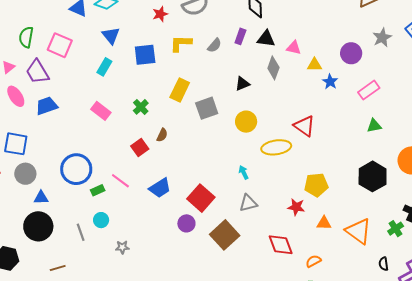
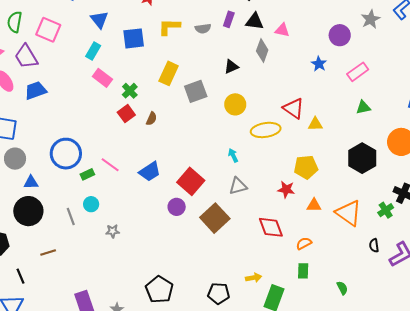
gray semicircle: (214, 45) -> (203, 29), turned 42
yellow triangle: (314, 65) -> (315, 124), moved
pink rectangle: (101, 111) -> (102, 78), moved
red square: (140, 148) -> (126, 114), moved

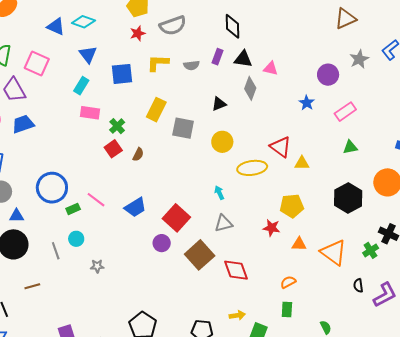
pink rectangle: (102, 78) -> (90, 113), turned -30
gray square: (196, 91) -> (183, 128), turned 30
red diamond: (271, 227) -> (236, 270), moved

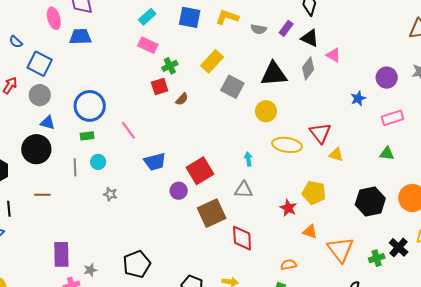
black triangle: (219, 104) -> (274, 74), size x1.8
blue trapezoid: (135, 207) -> (155, 162), moved
green rectangle: (73, 209) -> (87, 136), moved

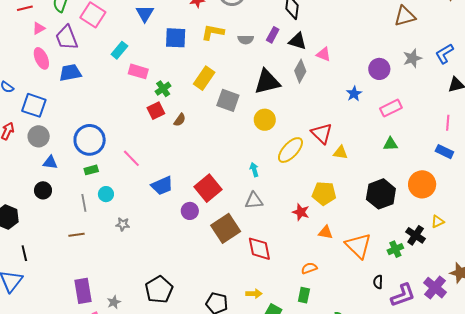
cyan rectangle: (147, 17) -> (119, 50), moved
yellow ellipse: (287, 145) -> (290, 150), turned -48
black circle: (36, 149) -> (43, 190), size x0.6
brown line: (42, 195) -> (77, 235), moved

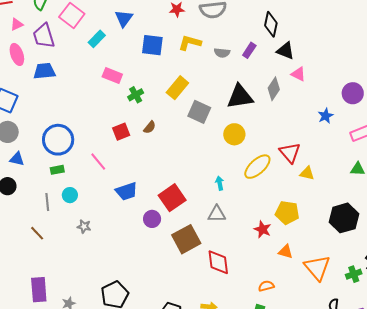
black triangle: (298, 41) -> (285, 51), moved
cyan rectangle: (119, 50) -> (97, 39), moved
red square: (156, 111) -> (121, 132), moved
brown line: (77, 235) -> (37, 233), turned 49

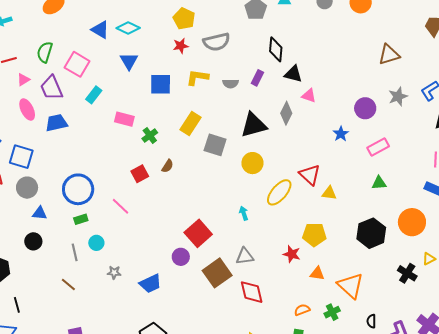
cyan rectangle: (97, 39) -> (94, 95), moved
blue trapezoid: (126, 191) -> (150, 284), moved
gray triangle: (217, 214) -> (245, 256), moved
green cross: (354, 274) -> (332, 312), moved

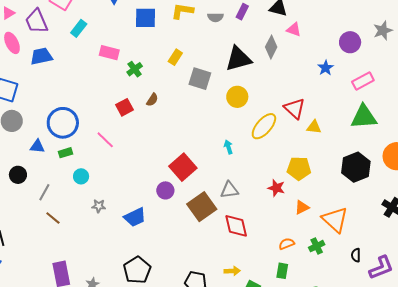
yellow rectangle: (191, 124) -> (175, 57), size x0.7
green triangle: (379, 183) -> (364, 117), size x1.8
blue triangle: (40, 213) -> (37, 146), moved
gray line: (75, 252) -> (44, 192), moved, turned 42
orange triangle: (317, 273) -> (302, 207), turned -35

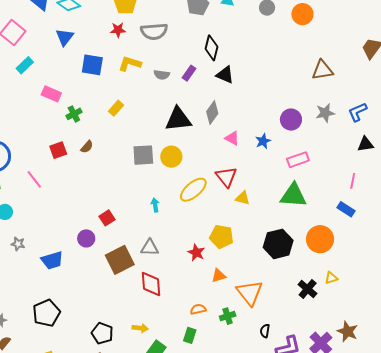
pink triangle: (294, 30) -> (232, 138), moved
gray square: (200, 79) -> (143, 155), moved, turned -30
red square: (183, 167) -> (107, 218), size x0.6

